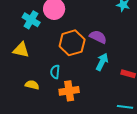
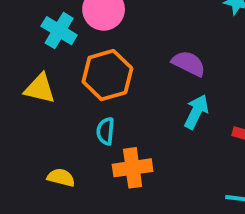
orange hexagon: (72, 43) -> (107, 75), moved
yellow semicircle: (32, 85) -> (61, 177), moved

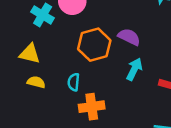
orange hexagon: (107, 75) -> (94, 45), moved
yellow semicircle: (61, 177) -> (36, 82), moved

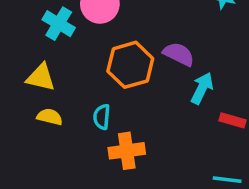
cyan arrow: (134, 69) -> (202, 88), moved

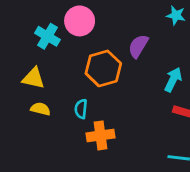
purple semicircle: (179, 54) -> (138, 46), moved, turned -85
cyan arrow: (202, 88) -> (173, 80), moved

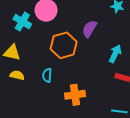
orange cross: (101, 135) -> (75, 95), moved

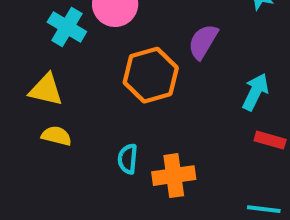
cyan semicircle: (47, 75) -> (128, 159), moved

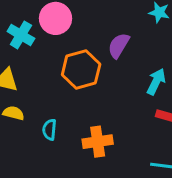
cyan semicircle: (128, 159) -> (49, 130), moved

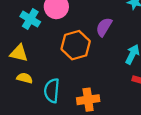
cyan semicircle: (49, 130) -> (52, 91), size x1.5

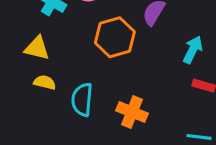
orange cross: (88, 100) -> (132, 112), turned 30

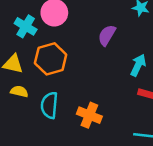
orange hexagon: (115, 37) -> (51, 59), moved

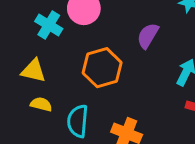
orange hexagon: (51, 59) -> (102, 68), moved

